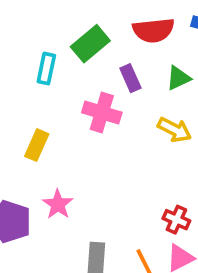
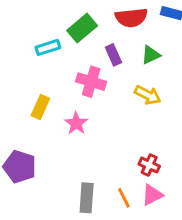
cyan rectangle: (46, 69) -> (48, 47), turned 60
pink star: (58, 204) -> (76, 123), moved

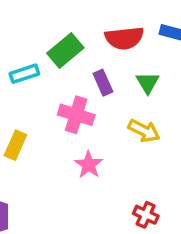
green triangle: (151, 55) -> (148, 83), turned -36
pink star: (76, 123) -> (89, 165), moved

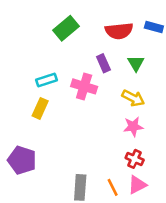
green rectangle: (65, 51) -> (66, 28), moved
cyan rectangle: (24, 74) -> (47, 80), moved
pink star: (89, 165) -> (133, 127), moved, turned 30

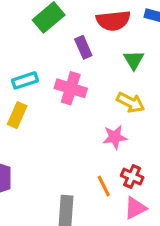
purple rectangle: (103, 63) -> (83, 47), moved
pink star: (133, 127) -> (115, 137), moved
orange line: (113, 187) -> (104, 186), moved

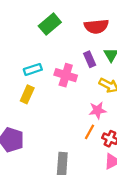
purple rectangle: (83, 47) -> (90, 59), moved
orange line: (104, 186) -> (90, 132), moved, turned 56

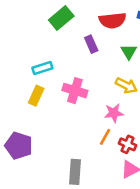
purple rectangle: (90, 59) -> (91, 44), moved
pink cross: (66, 75) -> (75, 91), moved

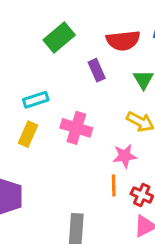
orange line: (105, 137) -> (114, 186), turned -30

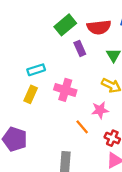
green rectangle: (59, 37) -> (65, 25), moved
orange line: (114, 186) -> (82, 127), moved, turned -40

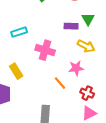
purple rectangle: (80, 48) -> (71, 26), moved, turned -64
yellow rectangle: (31, 94) -> (16, 71), moved, turned -56

